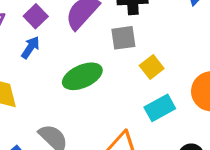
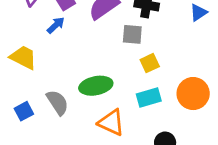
green ellipse: (82, 76) -> (96, 86), moved

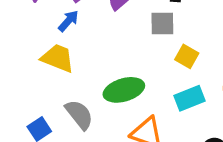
yellow trapezoid: (23, 57) -> (58, 58), moved
yellow square: (150, 63) -> (187, 56), turned -30

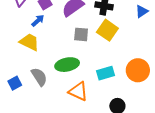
gray square: (162, 23) -> (81, 34), moved
yellow square: (187, 56) -> (107, 30), moved, size x1.5

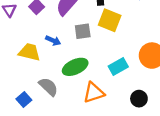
blue arrow: (38, 21) -> (53, 41), moved, turned 80
orange triangle: (78, 91) -> (94, 93), turned -30

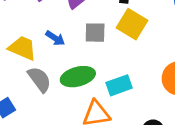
cyan rectangle: (118, 67) -> (119, 85), moved
gray semicircle: (48, 87) -> (39, 79), moved

